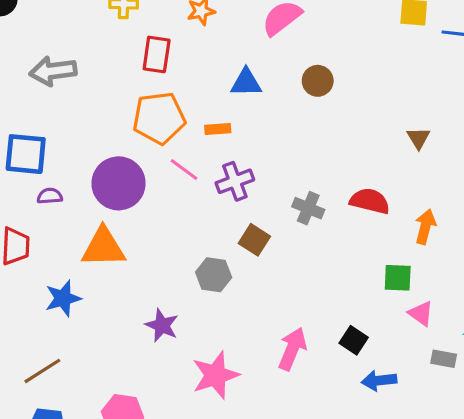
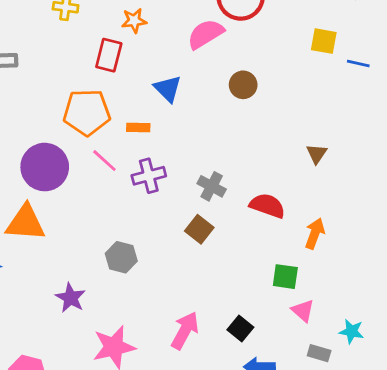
red rectangle: (157, 54) -> (109, 55), moved
brown circle: (318, 81) -> (243, 85), moved
blue triangle: (246, 83) -> (168, 89), turned 40
gray cross: (308, 208) -> (212, 186), moved
brown square: (254, 240) -> (199, 229), moved

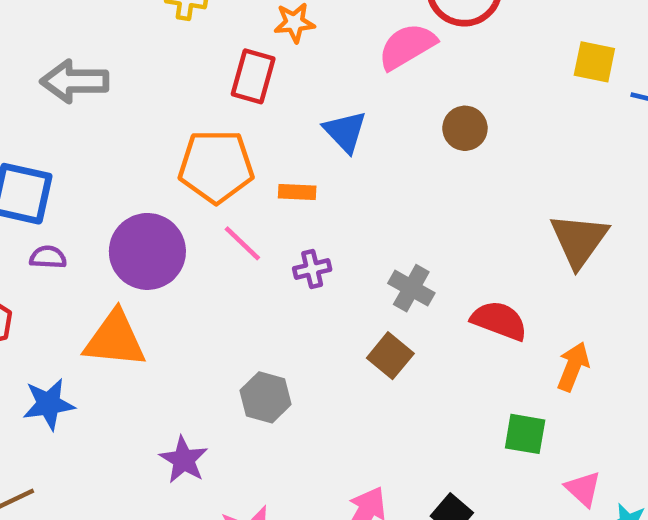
brown triangle: (317, 154) -> (579, 240), size x1.8
purple cross: (149, 176) -> (312, 269), size x0.7
pink triangle: (303, 311) -> (583, 489), moved

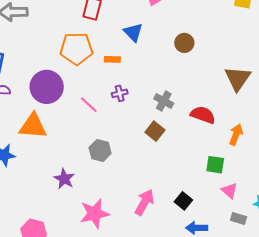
brown circle: (465, 128) -> (184, 43), moved
pink line: (242, 243) -> (89, 105), moved
pink triangle: (583, 489) -> (229, 191), moved

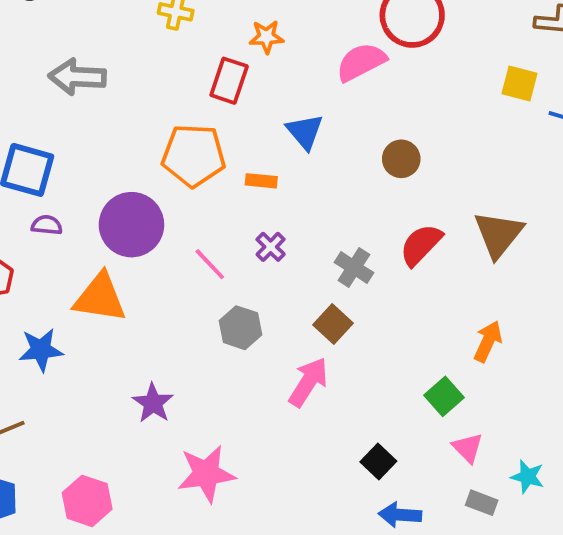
purple cross: (120, 93) -> (271, 247), turned -35
red semicircle: (203, 115) -> (421, 245), moved, turned -70
gray hexagon: (100, 150) -> (240, 328), moved
green square: (215, 165) -> (444, 396), turned 36
pink arrow: (144, 202) -> (308, 382), moved

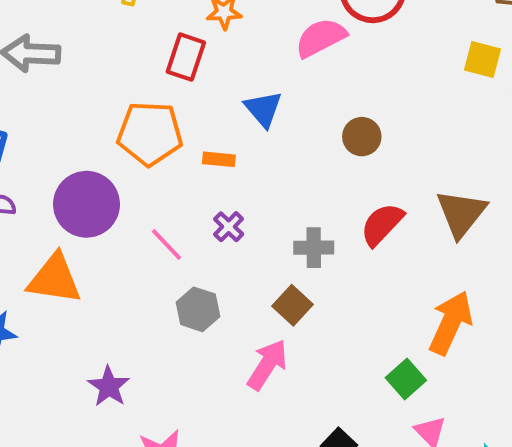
gray cross: (354, 267) -> (314, 248), turned -33
orange arrow: (488, 341) -> (451, 323), size x1.5

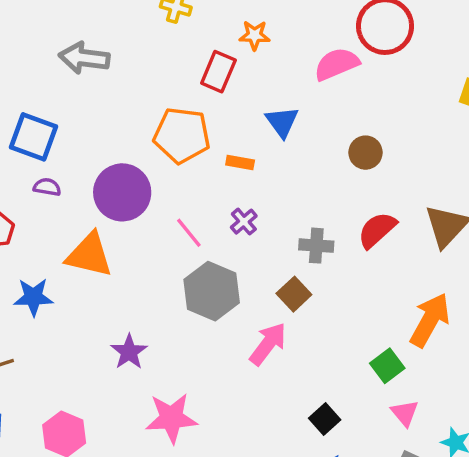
gray hexagon: (198, 309) -> (212, 291), size x1.5

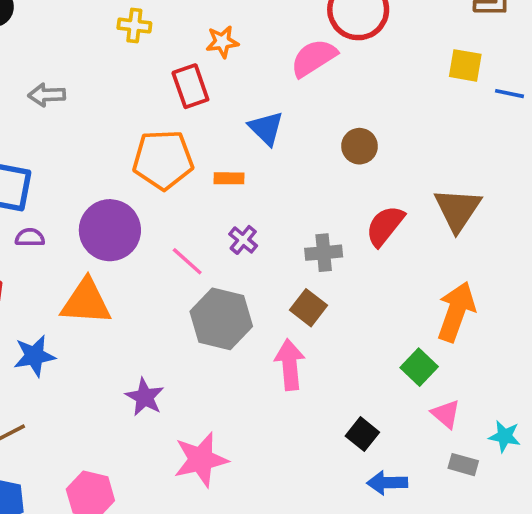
gray arrow: (84, 58) -> (47, 95), size x0.7
red rectangle: (218, 72) -> (190, 86), turned -33
pink arrow: (268, 344) -> (290, 365), turned -33

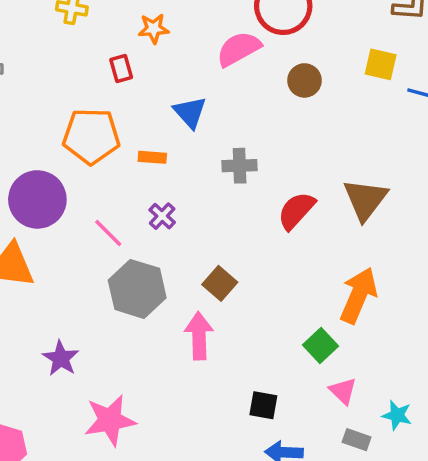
red rectangle: (190, 86) -> (121, 69), size x0.7
brown circle: (359, 146) -> (304, 80), moved
gray cross: (324, 253) -> (240, 166), moved
black square: (362, 434) -> (263, 405), turned -32

